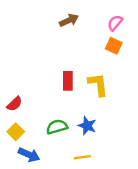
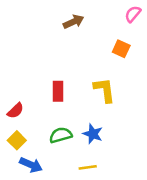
pink semicircle: (115, 23) -> (133, 14), moved
red rectangle: (68, 81) -> (58, 91), moved

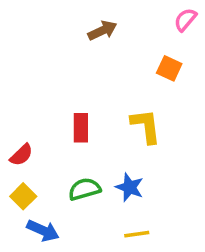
yellow line: (88, 167) -> (137, 234), moved

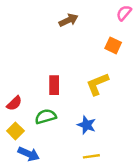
yellow L-shape: (146, 126) -> (97, 84), turned -105
green semicircle: (84, 189) -> (46, 117), moved

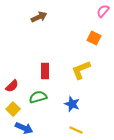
brown arrow: (68, 20) -> (39, 17), moved
yellow line: (91, 156) -> (76, 130), turned 32

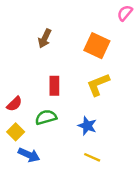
brown arrow: (39, 17) -> (45, 38), moved, turned 140
orange square: (94, 38) -> (97, 46), moved, size x1.5

